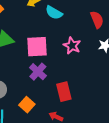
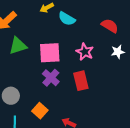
red semicircle: (97, 20) -> (110, 26), turned -36
red rectangle: (64, 92) -> (81, 81), moved

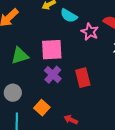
green triangle: (18, 46) -> (20, 56), moved
pink star: (85, 52) -> (90, 32), moved

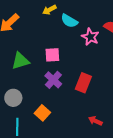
pink square: (52, 50) -> (52, 55), size x0.7
red rectangle: (83, 78) -> (83, 83), turned 36
red arrow: (71, 120) -> (95, 121), moved

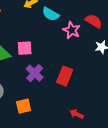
pink square: (52, 55) -> (25, 48), moved
orange square: (42, 113) -> (24, 106), turned 35

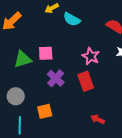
pink star: (72, 30) -> (91, 56), moved
red rectangle: (65, 76) -> (86, 81), turned -42

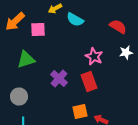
pink square: (46, 53) -> (38, 30), moved
orange square: (45, 111) -> (80, 112), moved

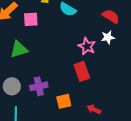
white star: (126, 52) -> (108, 37), moved
purple cross: (59, 78) -> (39, 86), moved, turned 36
orange square: (80, 112) -> (64, 101), moved

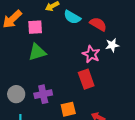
red semicircle: (111, 16) -> (98, 24), moved
green triangle: (19, 49) -> (37, 52), moved

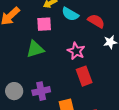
pink square: (35, 27) -> (44, 24), moved
pink star: (91, 54) -> (76, 51), moved

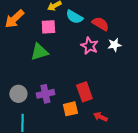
pink star: (76, 51) -> (89, 46), moved
red rectangle: (84, 76) -> (84, 92), moved

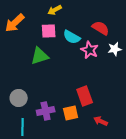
cyan semicircle: (74, 17) -> (72, 37), moved
purple cross: (45, 94) -> (46, 111), moved

